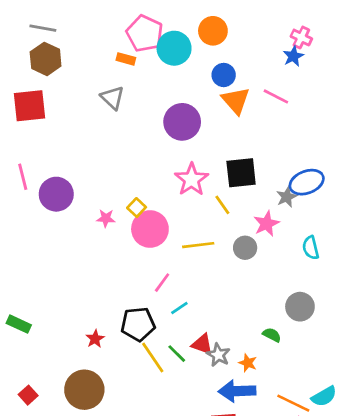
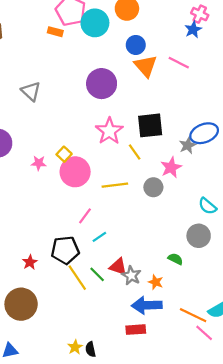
gray triangle: (112, 98) -> (31, 91), moved
cyan semicircle: (311, 248) -> (207, 206), moved, turned -36

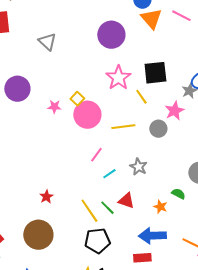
black pentagon: (65, 250) -> (97, 241), moved
gray star: (131, 275) -> (138, 167), moved
orange star: (156, 282) -> (160, 207), moved

